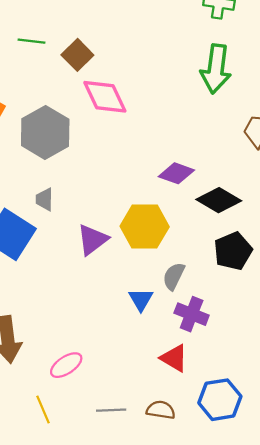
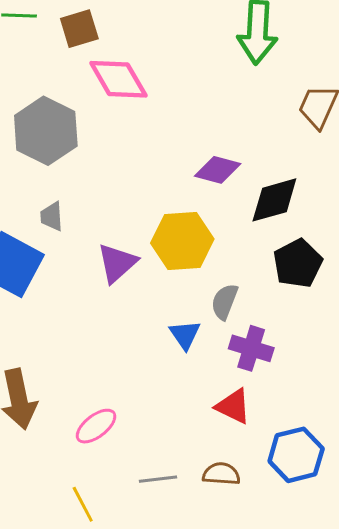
brown square: (77, 55) -> (79, 29), turned 32
black diamond: (219, 200) -> (274, 200), turned -42
yellow line: (43, 410) -> (83, 504), moved

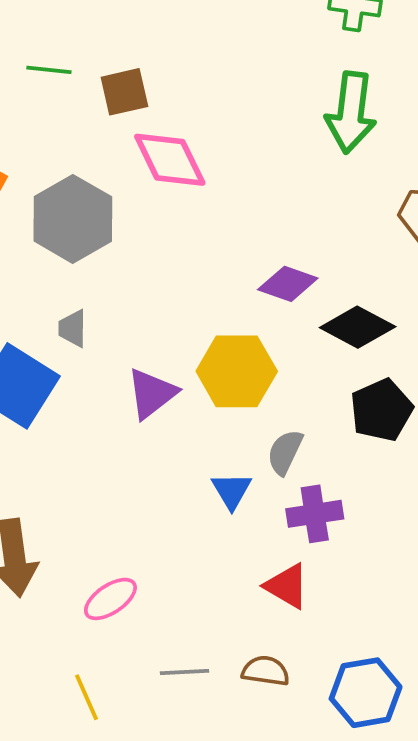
black diamond: (274, 200) -> (358, 327), turned 40
purple cross: (251, 348) -> (315, 514), turned -30
blue hexagon: (296, 455) -> (366, 693), moved

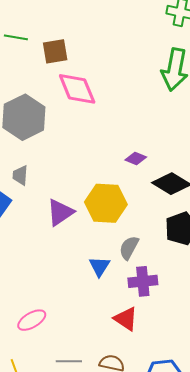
purple diamond: (288, 284) -> (136, 158), size x0.7

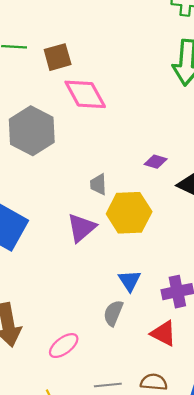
gray trapezoid: (20, 175) -> (98, 184), moved
gray semicircle: (129, 248) -> (113, 313), moved

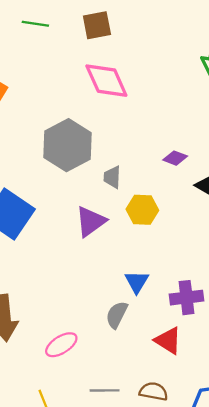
brown square: (58, 57) -> (97, 25), moved
gray hexagon: (32, 131) -> (67, 145), moved
yellow hexagon: (129, 213) -> (142, 210), size x0.7

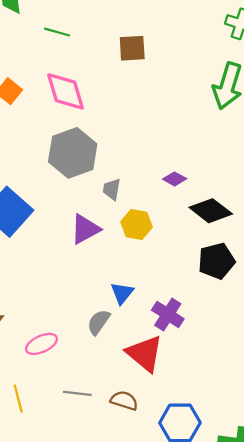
brown square: (97, 25) -> (132, 48), moved
pink diamond: (106, 81) -> (66, 91), moved
purple cross: (187, 298) -> (168, 314), turned 32
red triangle: (168, 341) -> (145, 354), size x1.4

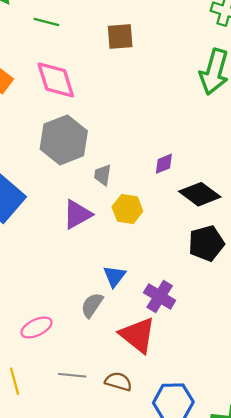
purple diamond: (175, 179) -> (164, 164), turned -50

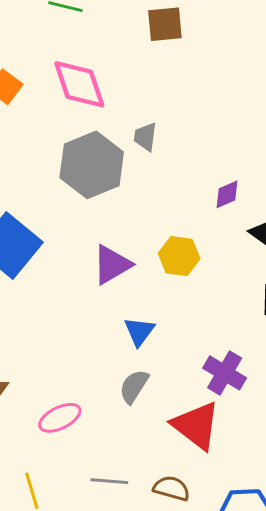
gray trapezoid: (103, 175) -> (145, 137), moved
blue triangle: (114, 276) -> (139, 331), moved

